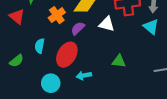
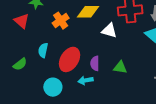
purple semicircle: (78, 28) -> (95, 63), moved, turned -48

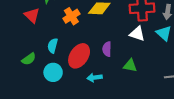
white triangle: (109, 31) -> (137, 34), moved
purple semicircle: (95, 63) -> (107, 49), moved
cyan circle: (53, 87) -> (53, 72), moved

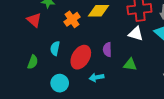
green semicircle: (29, 59) -> (33, 62), turned -32
cyan circle: (53, 72) -> (60, 83), moved

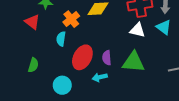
cyan semicircle: (55, 48) -> (61, 39), moved
purple semicircle: (107, 50) -> (107, 58), moved
green triangle: (130, 65) -> (133, 62), size x1.6

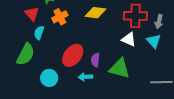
orange cross: (71, 19) -> (60, 17), moved
cyan semicircle: (61, 39) -> (39, 33), moved
green semicircle: (33, 65) -> (26, 54), size x1.6

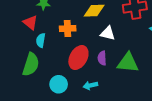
orange cross: (60, 17) -> (68, 29), moved, turned 35
white triangle: (129, 39) -> (108, 33), moved
cyan arrow: (85, 77) -> (90, 85), moved

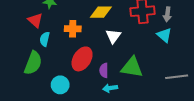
white triangle: (108, 33) -> (113, 36), turned 49
purple semicircle: (102, 58) -> (104, 70), moved
cyan arrow: (90, 85) -> (110, 88), moved

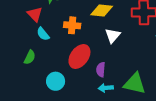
cyan semicircle: (45, 39) -> (43, 34), turned -56
green semicircle: (33, 63) -> (30, 57), size x0.6
green triangle: (132, 67) -> (135, 84), moved

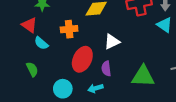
white triangle: (113, 36) -> (112, 42), moved, turned 35
green semicircle: (30, 57) -> (32, 69), turned -40
cyan arrow: (106, 88) -> (95, 88), moved

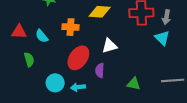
red triangle: (29, 25) -> (19, 32), moved, turned -42
green triangle: (143, 76) -> (134, 84), size x0.6
cyan arrow: (95, 88) -> (78, 87), moved

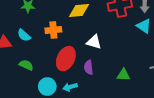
cyan semicircle: (42, 36) -> (24, 35), moved
white triangle: (109, 46) -> (94, 42), turned 42
green semicircle: (29, 60) -> (26, 65), moved, turned -40

